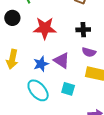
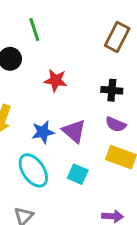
red star: (45, 28) -> (56, 80), size x0.7

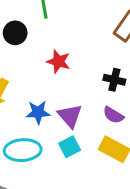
cyan ellipse: (33, 170) -> (23, 150), turned -68
cyan square: (78, 174) -> (70, 147), moved, turned 30

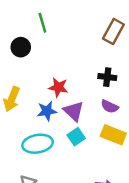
red star: (59, 61) -> (58, 87), moved

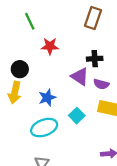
black circle: (21, 47) -> (20, 69), moved
red star: (58, 87) -> (50, 46), moved
purple triangle: (74, 111) -> (80, 76), moved

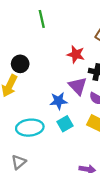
red star: (50, 46) -> (76, 54), moved
blue star: (47, 98) -> (59, 101), moved

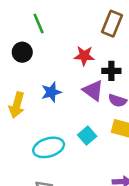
black circle: (20, 64) -> (22, 52), moved
blue star: (59, 101) -> (51, 92), moved

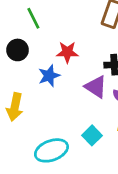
red star: (84, 56) -> (67, 52), moved
blue star: (51, 92) -> (49, 76), moved

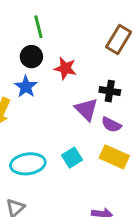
black circle: (18, 50) -> (31, 57), moved
blue star: (49, 76) -> (26, 87), moved, turned -30

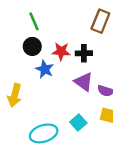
blue star: (26, 87) -> (45, 69), moved
black cross: (110, 91) -> (84, 53), moved

